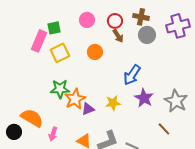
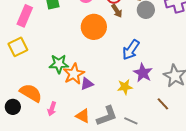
pink rectangle: (39, 41) -> (25, 16), moved
orange circle: (95, 52) -> (94, 27), size x1.6
yellow square: (60, 53) -> (18, 47), moved
yellow star: (113, 103) -> (125, 87), moved

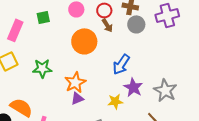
green star: (59, 64) -> (42, 68), moved
orange star: (74, 74) -> (75, 82), moved

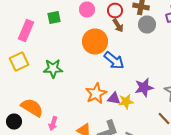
blue arrow: (121, 64) -> (114, 60), moved, turned -85
orange star: (75, 82) -> (96, 94), moved
purple star: (133, 87) -> (144, 88), turned 30
purple triangle: (77, 98) -> (114, 98), moved, turned 32

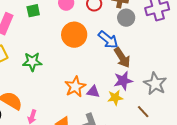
brown arrow: (118, 26) -> (122, 58), moved, size x1.5
blue arrow: (114, 60) -> (108, 40), moved
yellow star: (126, 102) -> (115, 98), moved

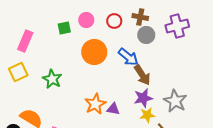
green square: (33, 11) -> (64, 28), moved
green star: (32, 62) -> (52, 79), turned 30
yellow star: (115, 98) -> (147, 115), moved

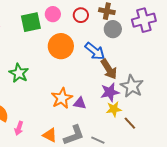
green square: (64, 28) -> (31, 22), size x1.5
gray star: (175, 101) -> (132, 86), moved

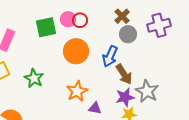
brown cross: (107, 11) -> (122, 16), turned 35
red circle: (81, 15) -> (80, 20), moved
blue arrow: (95, 51) -> (110, 56), turned 75
orange star: (62, 98) -> (77, 91), moved

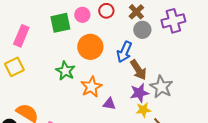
red circle: (80, 20) -> (106, 11), moved
green star: (34, 78) -> (65, 71), moved

